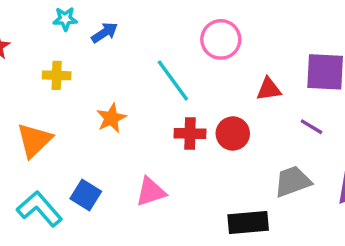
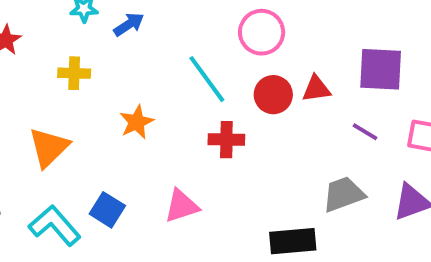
red circle: (233, 134) -> (273, 95), moved

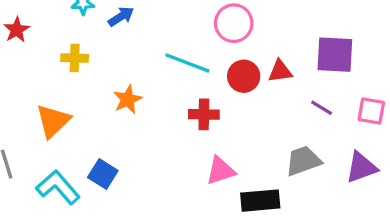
cyan line: (207, 79) -> (187, 63), turned -33
pink triangle: (182, 206) -> (220, 171), moved

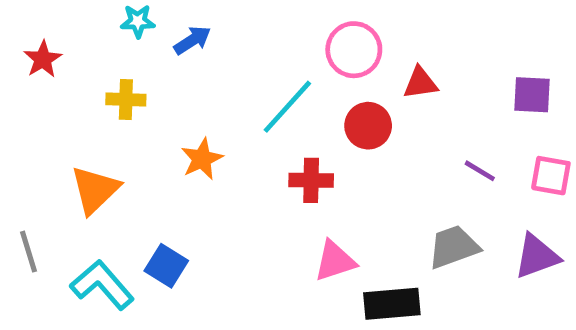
purple square: (335, 55) -> (532, 95), moved, size x0.7
cyan line: (187, 63) -> (287, 107), turned -69
red triangle: (280, 71) -> (420, 83), moved

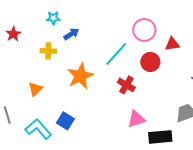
blue arrow: (192, 40) -> (71, 34), moved
orange star: (202, 159) -> (80, 76), size x1.5
red cross: (311, 180) -> (126, 85), turned 30
orange triangle: (95, 190) -> (35, 89), size x0.7

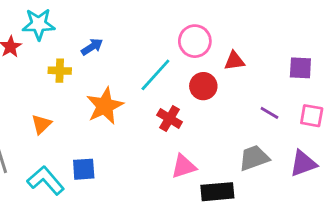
cyan star: (53, 18) -> (39, 24), moved, size x1.6
blue square: (65, 121) -> (84, 169), turned -36

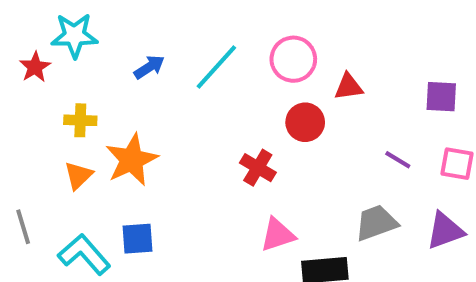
yellow cross: (60, 71) -> (80, 120), moved
cyan line: (155, 75) -> (216, 67), moved
orange star: (105, 106) -> (132, 160), moved

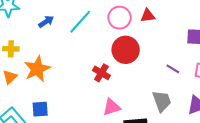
red triangle: (349, 87) -> (148, 16), moved
red circle: (305, 122) -> (126, 50), size x1.4
gray trapezoid: (376, 223) -> (162, 101), turned 90

